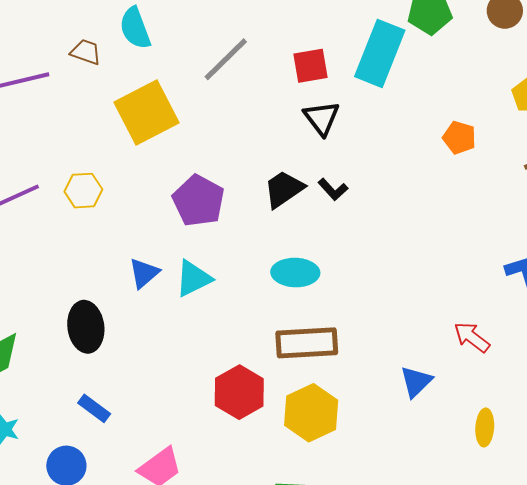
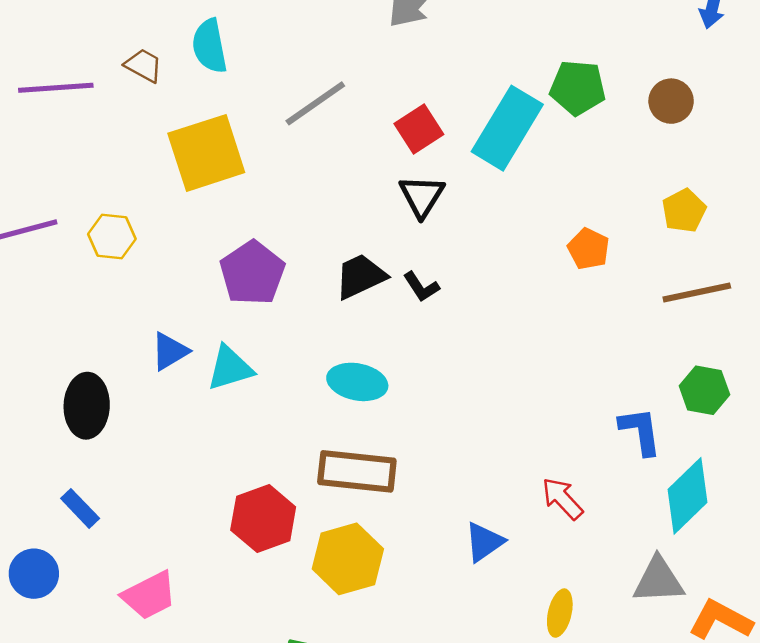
red square: (310, 66) -> (419, 129), turned -33

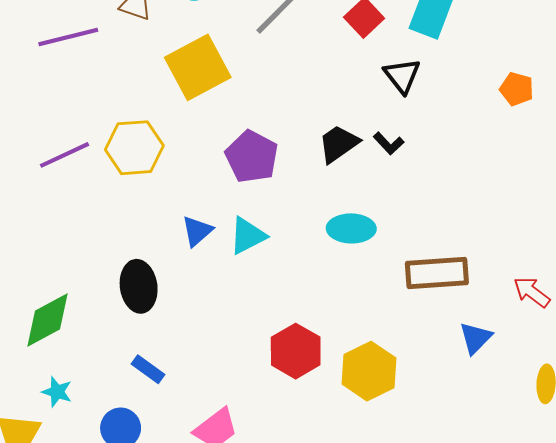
black triangle: (422, 196) -> (402, 76), moved
yellow hexagon: (112, 236) -> (134, 148), size x1.5
brown rectangle: (357, 471) -> (437, 273), moved

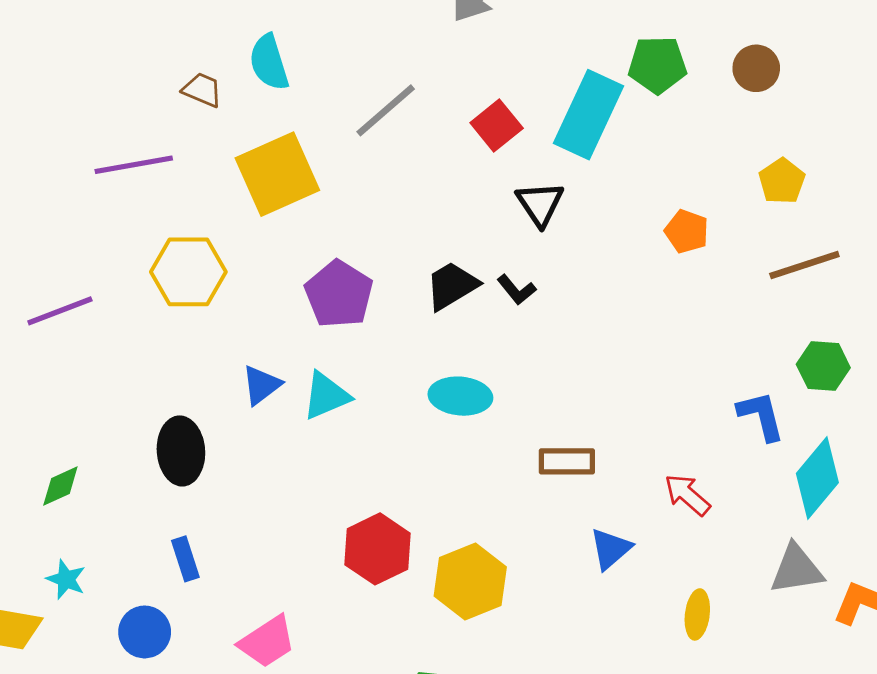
purple line: (68, 37) -> (134, 165), moved
purple line: (65, 155) -> (60, 311), moved
brown rectangle: (437, 273) -> (567, 461), size x0.7
green diamond: (48, 320) -> (60, 486), size x0.6
blue rectangle: (148, 369) -> (185, 559), turned 32

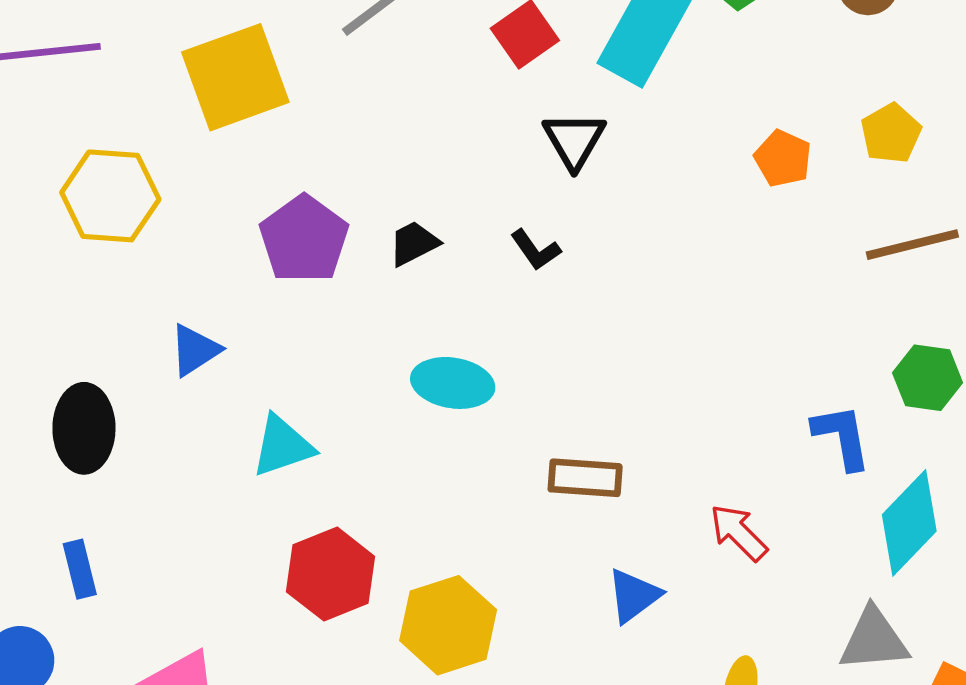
orange pentagon: (687, 231) -> (783, 158), moved
black trapezoid: (452, 286) -> (414, 243), moved, size x0.7
cyan triangle: (326, 396) -> (282, 446), moved

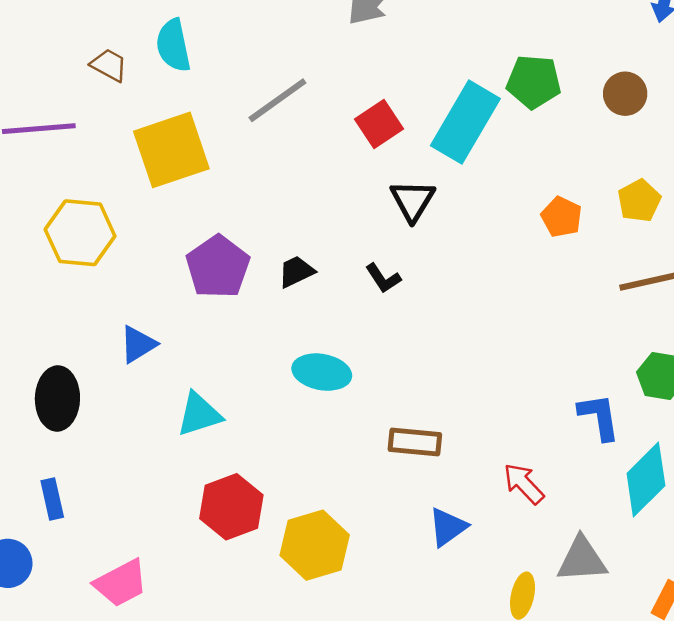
gray triangle: (874, 640) -> (582, 560), moved

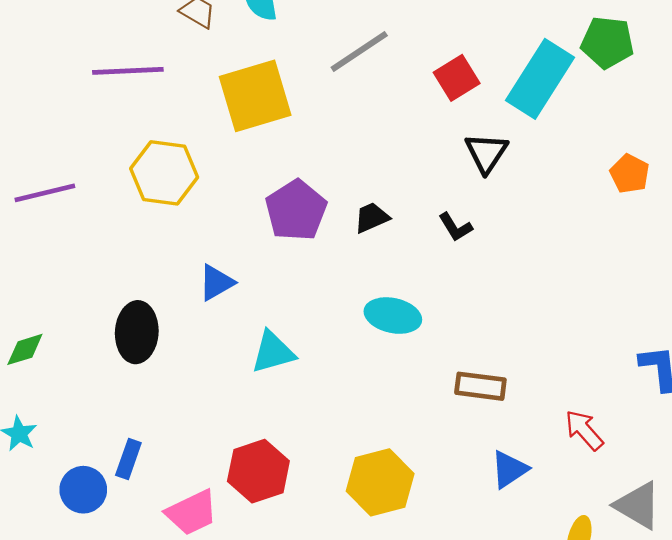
blue rectangle: (52, 499) -> (128, 459), moved, turned 30
red hexagon: (231, 507) -> (258, 471), moved
gray triangle: (582, 560) -> (638, 505), turned 32

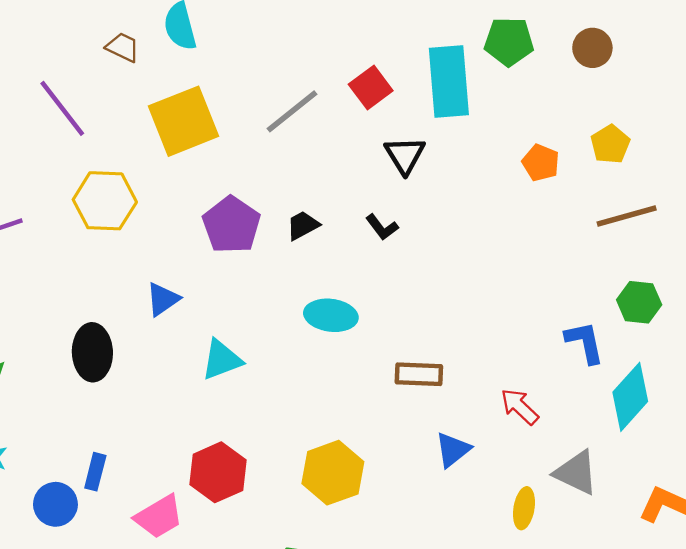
gray line: (359, 52) -> (292, 111), moved
purple line: (128, 71) -> (62, 108), turned 60
cyan rectangle: (540, 79) -> (449, 81), turned -32

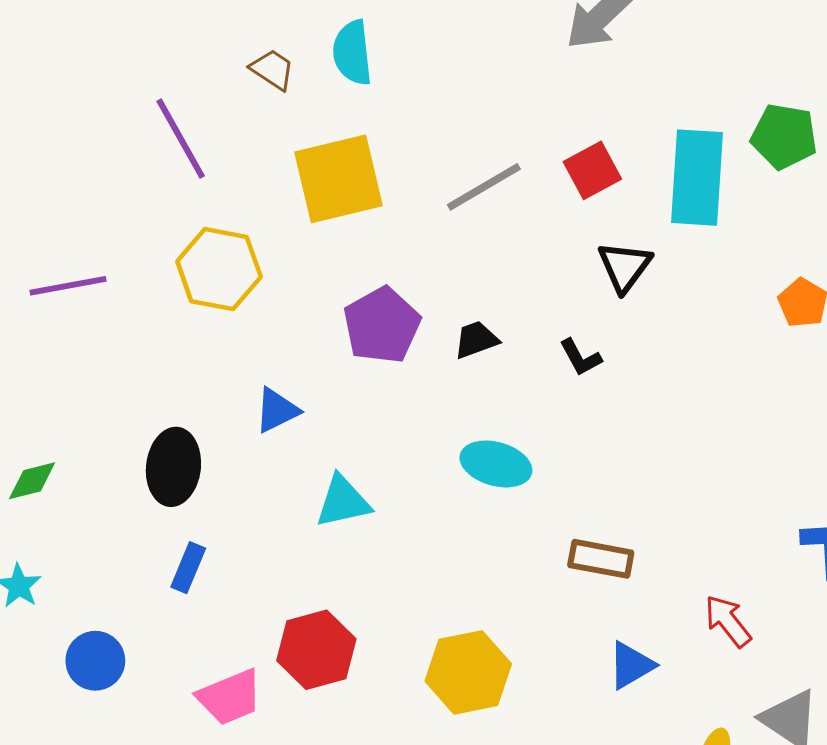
blue rectangle: (95, 472) -> (188, 568), moved

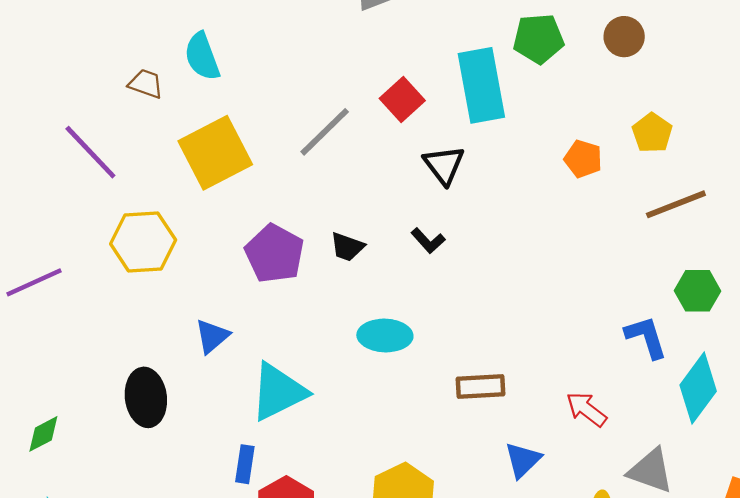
black trapezoid: (476, 340) -> (347, 247), turned -126
cyan triangle: (343, 502) -> (278, 392), size x1.4
blue rectangle: (188, 568) -> (245, 464), moved

